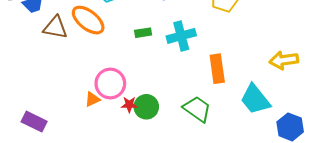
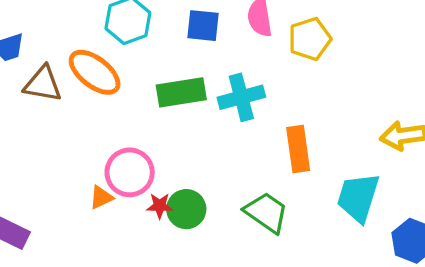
green rectangle: (143, 33) -> (181, 92), size x1.8
cyan trapezoid: (255, 99) -> (358, 197), turned 56

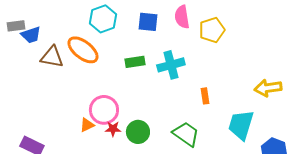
green rectangle: (181, 92) -> (135, 62), size x0.7
orange rectangle: (298, 149) -> (205, 96), size x0.6
red star: (160, 206) -> (113, 129), moved

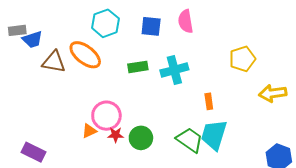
yellow pentagon: (212, 30) -> (242, 59), moved
cyan trapezoid: (241, 125) -> (214, 135), moved

